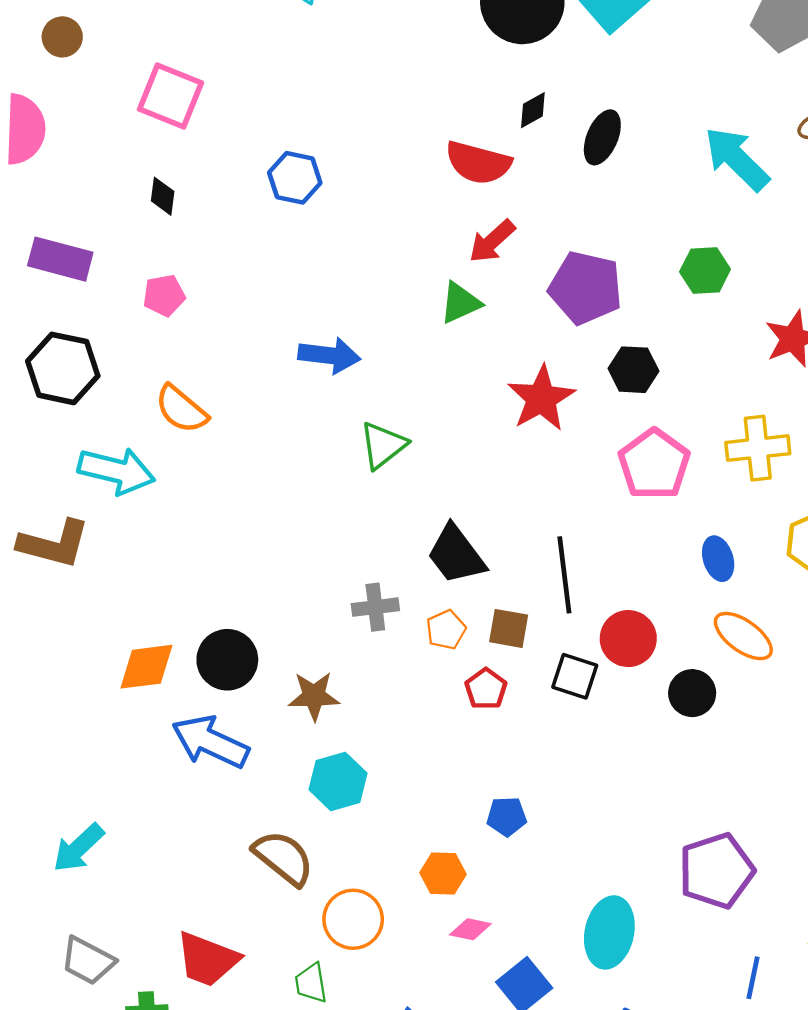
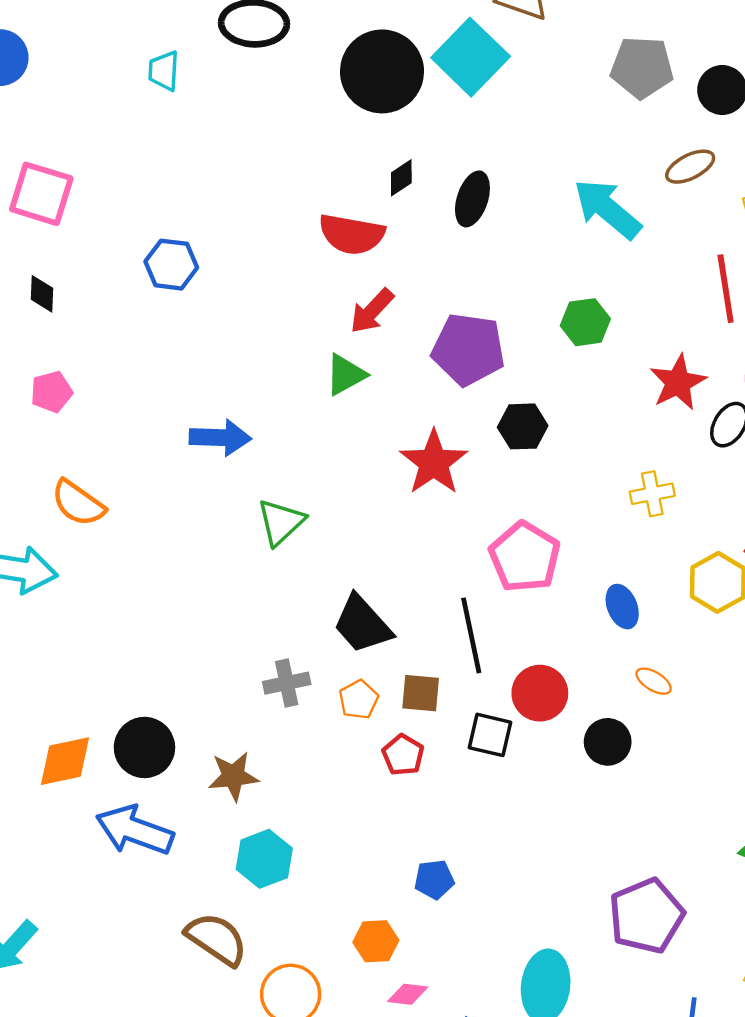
yellow cross: (758, 448) -> (652, 494), size x0.7
pink pentagon: (654, 464) -> (525, 557), moved
orange ellipse: (743, 636) -> (654, 681), size x0.6

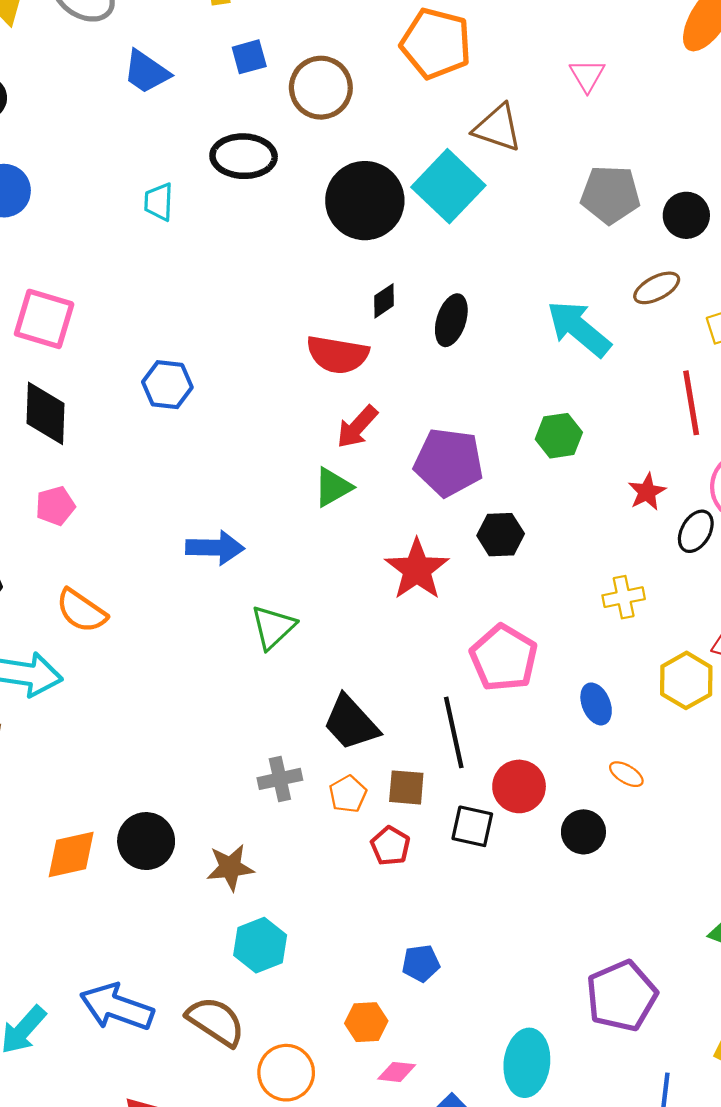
black diamond: (42, 294) -> (45, 413), size x1.8
red star: (678, 382) -> (647, 492), size x0.7
blue arrow: (135, 830) -> (117, 1007), moved

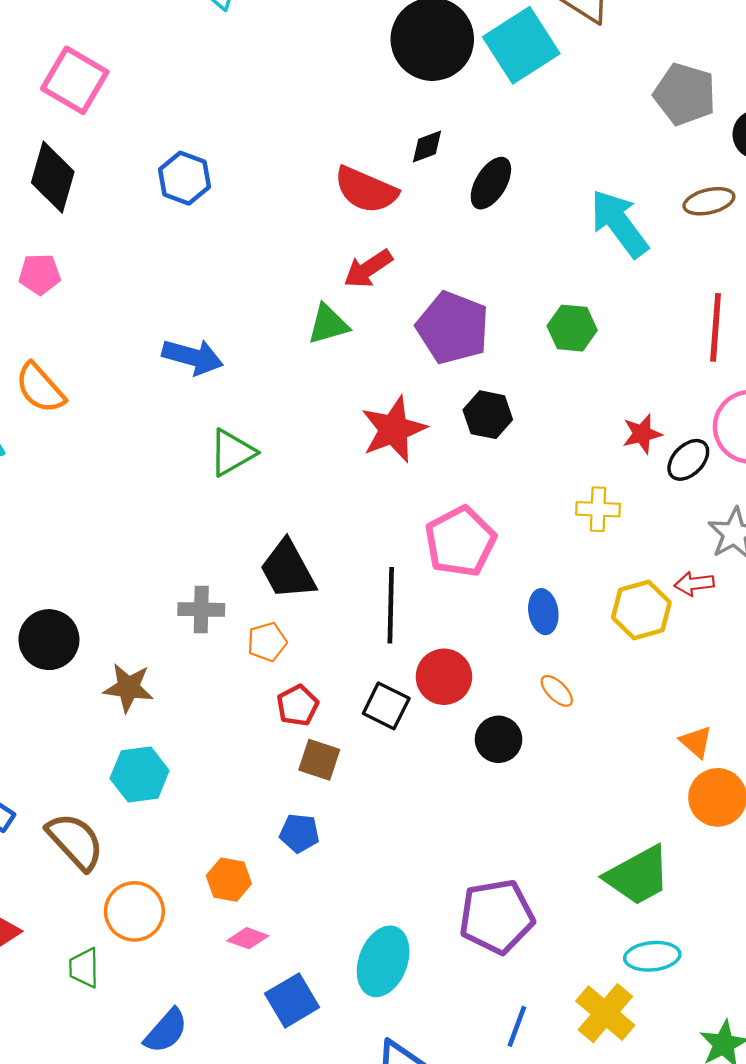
red star: (647, 492) -> (642, 434), moved
brown square: (406, 787) -> (319, 760), moved

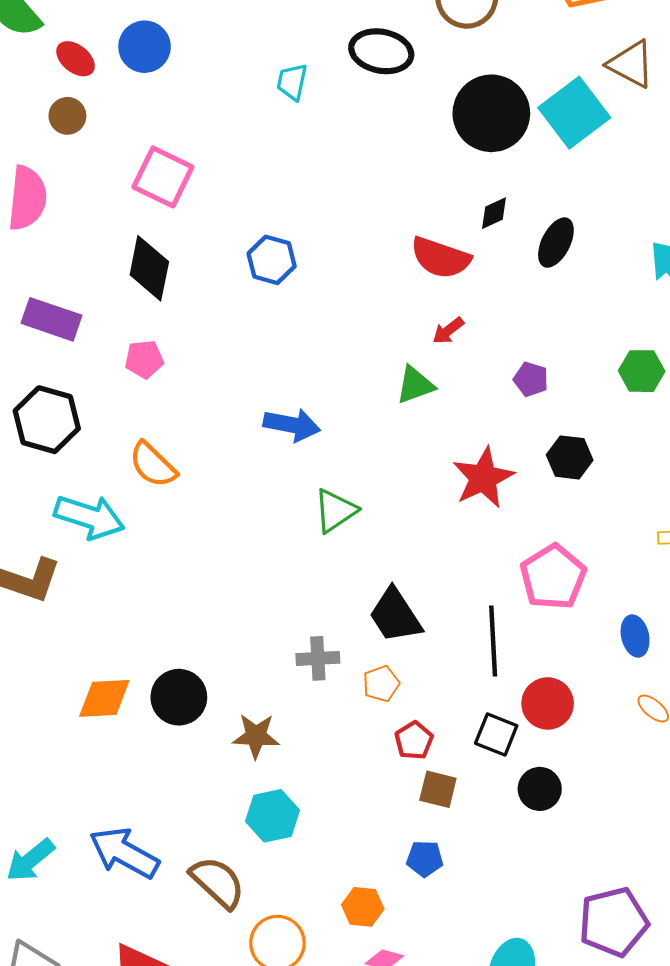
red arrow: (368, 269) -> (448, 331), size x0.7
purple pentagon: (453, 328) -> (531, 379), size x0.5
black circle: (499, 739) -> (540, 789), moved

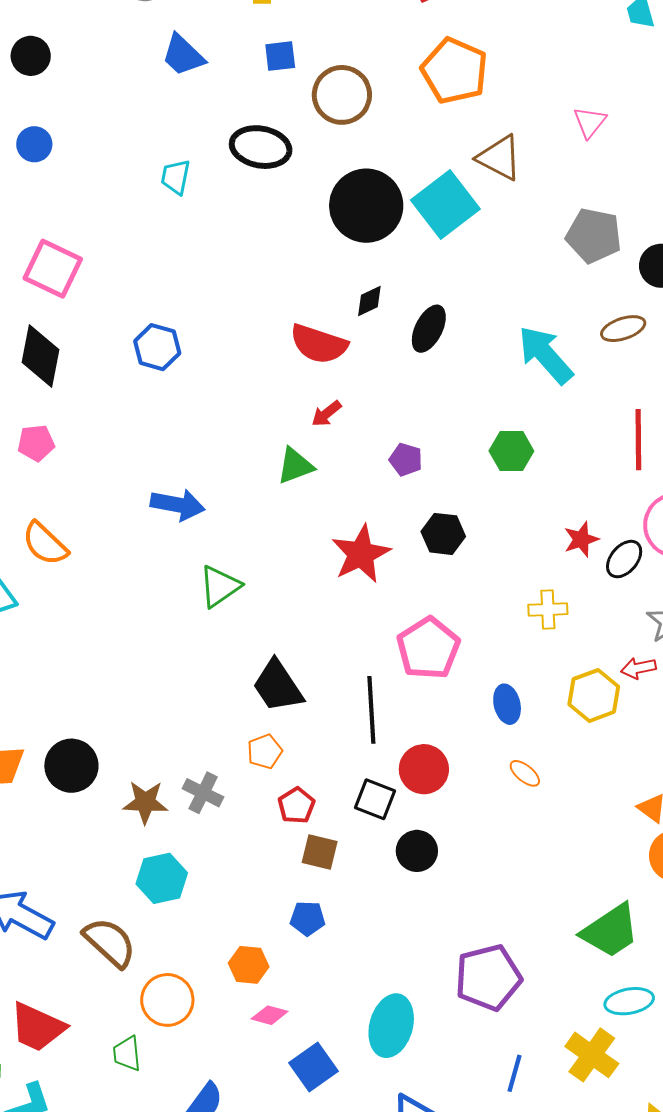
blue circle: (145, 47) -> (34, 144), size x0.7
gray cross: (318, 658) -> (203, 793), moved, turned 30

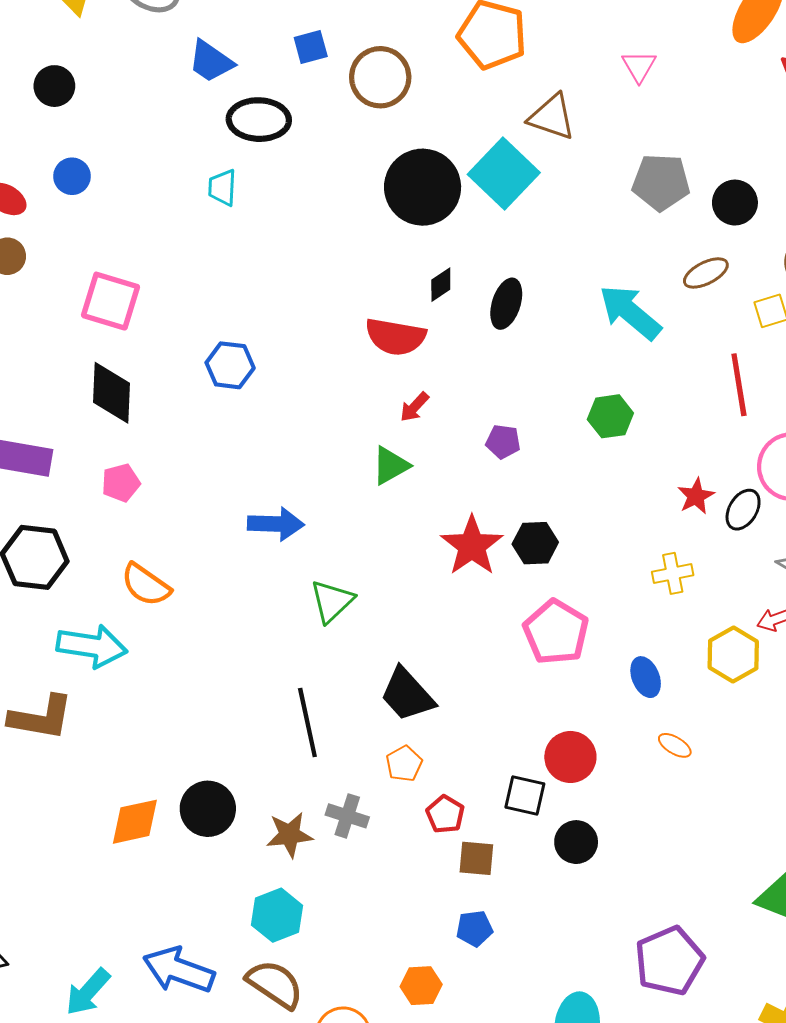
black ellipse: (261, 147) -> (259, 120), moved
black hexagon: (443, 534) -> (535, 543), moved
black line: (371, 710) -> (307, 722), moved
cyan hexagon: (162, 878) -> (277, 915), moved

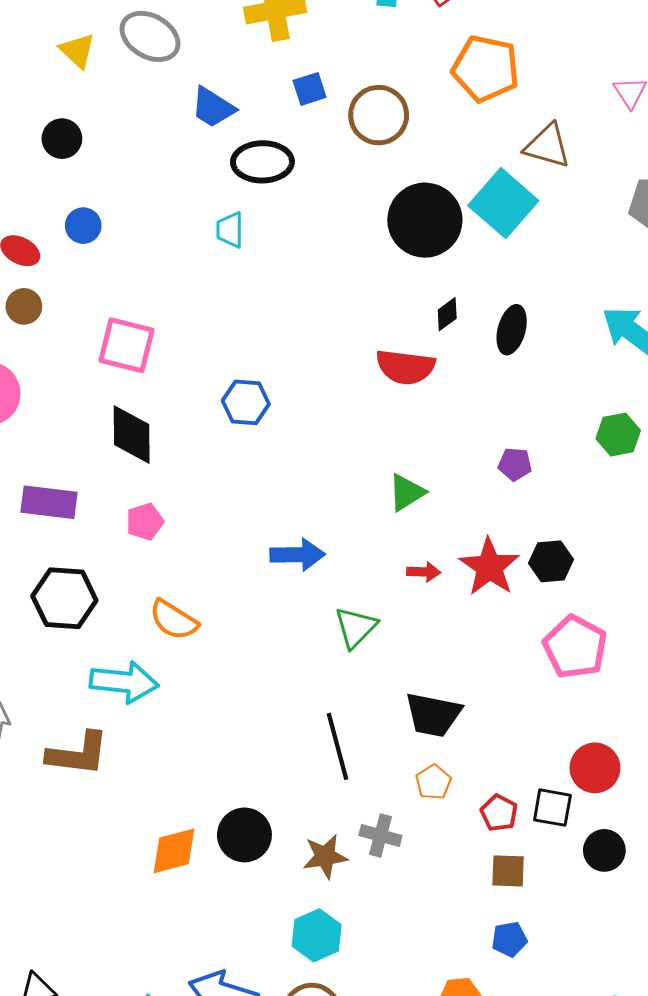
red arrow: (414, 407) -> (424, 572), moved, turned -128
black trapezoid: (407, 695) -> (433, 715), turned -34
red pentagon: (445, 814) -> (499, 813), moved

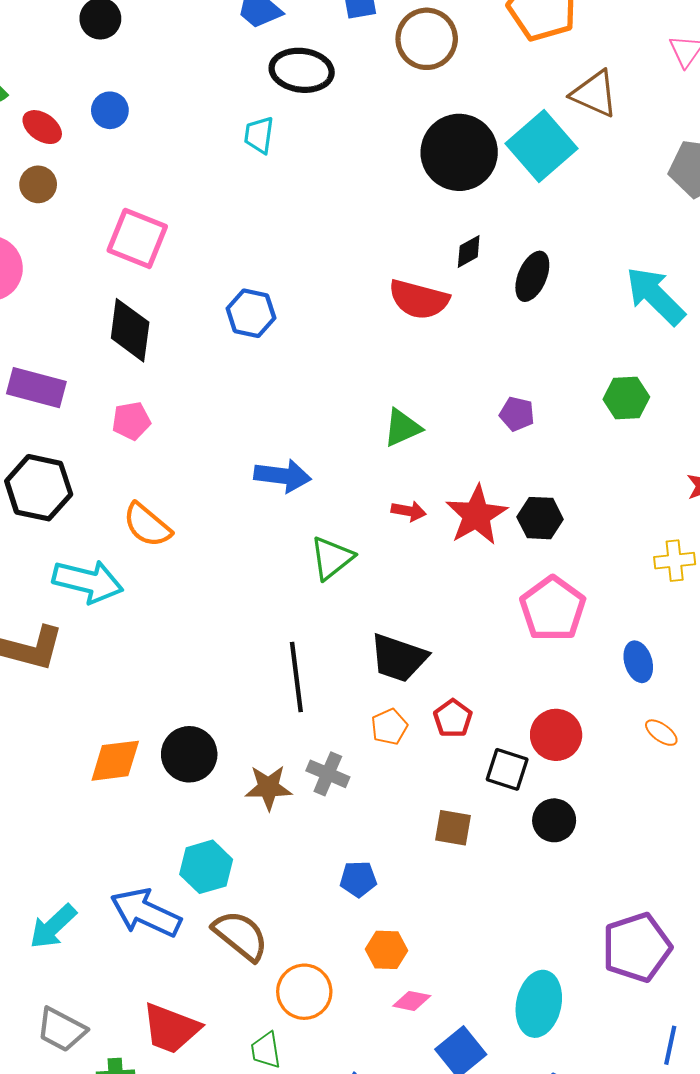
red pentagon: (499, 813) -> (453, 718), moved
cyan hexagon: (317, 935) -> (206, 867), moved
blue pentagon: (509, 939) -> (358, 879), moved

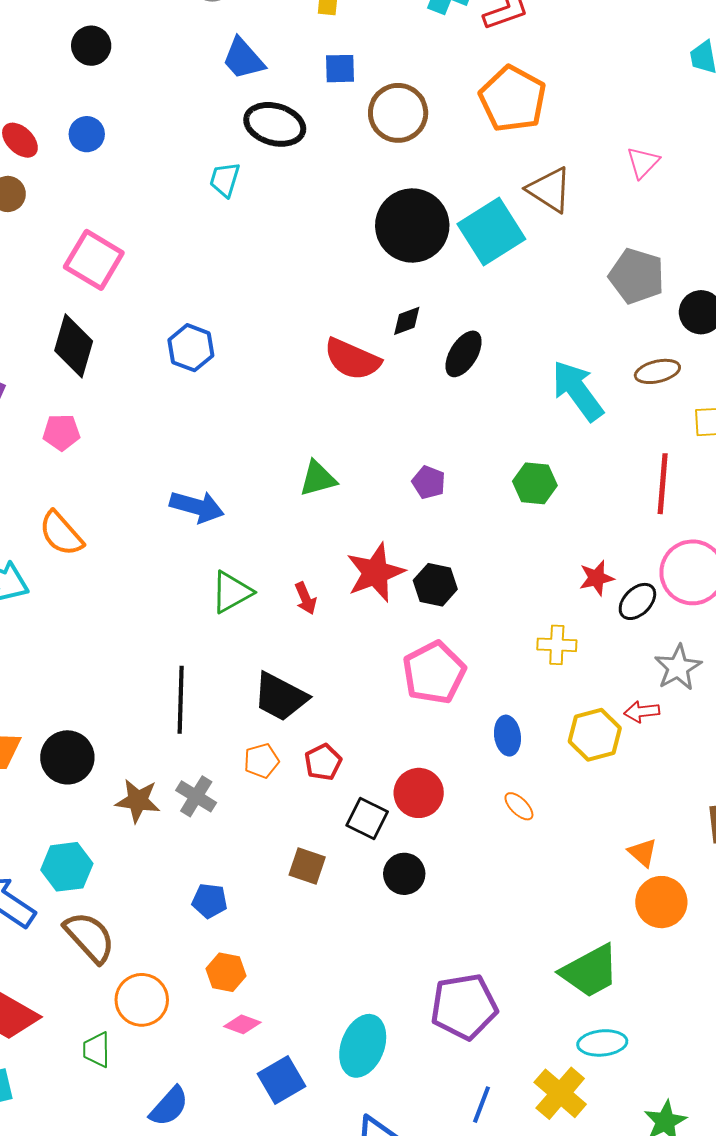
red arrow: (409, 511) -> (306, 598), moved, turned 48

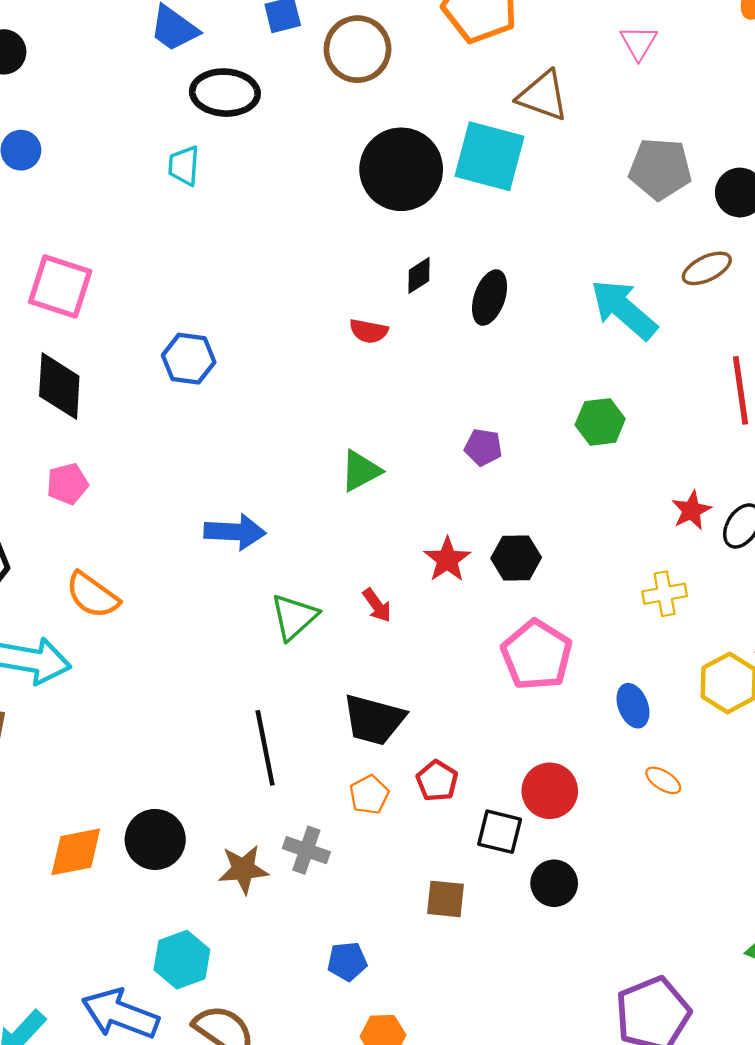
cyan square: (491, 232) -> (490, 156), turned -30
red semicircle: (352, 359) -> (369, 331), size x0.6
red star: (375, 573) -> (447, 560), size x0.7

